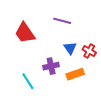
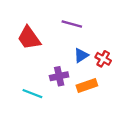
blue triangle: (70, 48) -> (81, 55), turned 32
cyan line: (28, 81) -> (32, 94), turned -36

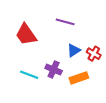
purple cross: (59, 76) -> (54, 69), turned 35
cyan line: (32, 94) -> (29, 75), moved

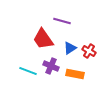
red trapezoid: (26, 35) -> (43, 39), moved
orange rectangle: (79, 78) -> (75, 74), turned 30

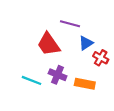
blue triangle: (70, 48) -> (86, 43), moved

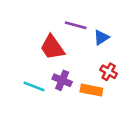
blue triangle: (86, 43) -> (101, 37), moved
red cross: (101, 58) -> (109, 72), moved

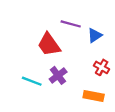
purple cross: (62, 80) -> (58, 75), turned 30
orange rectangle: (91, 90) -> (94, 96), moved

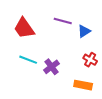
red trapezoid: (49, 45) -> (24, 28), moved
cyan line: (32, 81) -> (28, 60), moved

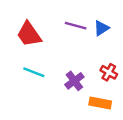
blue triangle: (84, 31) -> (101, 28), moved
purple cross: (52, 67) -> (74, 81), moved

